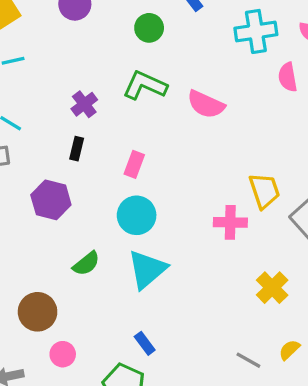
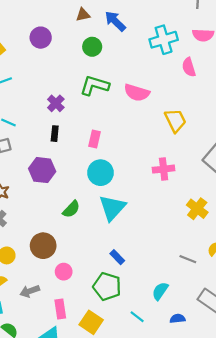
yellow trapezoid: (264, 191) -> (175, 120), moved

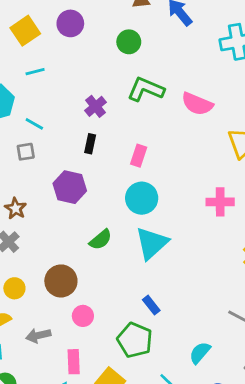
purple circle: (41, 38) -> (70, 23), moved
green circle: (92, 47) -> (129, 42), moved

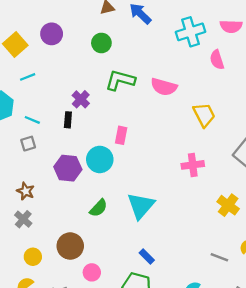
black rectangle: (90, 144) -> (68, 120), moved
cyan circle: (142, 198) -> (100, 159), moved

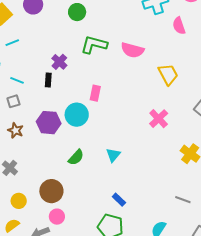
pink cross: (193, 165) -> (159, 119), turned -36
brown star: (26, 191) -> (15, 130), moved
cyan triangle: (141, 206) -> (113, 155), size x0.6
pink circle: (92, 272) -> (57, 217), moved

